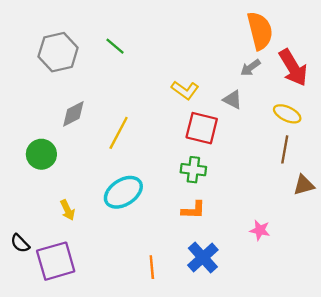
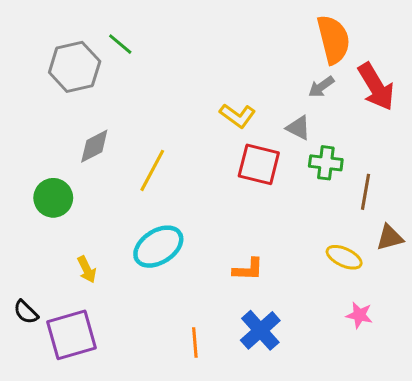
green line: (115, 46) -> (120, 44), moved
yellow ellipse: (287, 114) -> (344, 257), moved
green cross: (193, 170) -> (326, 163), moved
pink star: (260, 230) -> (359, 315), moved

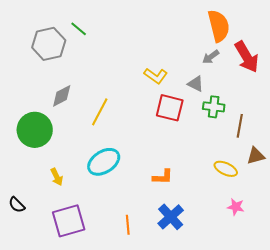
green circle: (53, 198) -> (35, 130), size x1.4
purple square: (72, 335) -> (69, 221), moved

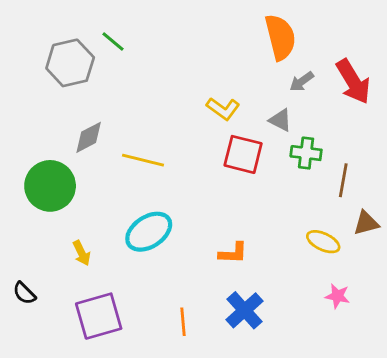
orange semicircle: (219, 26) -> (280, 37), moved
yellow line: (100, 112) -> (143, 160), turned 76

